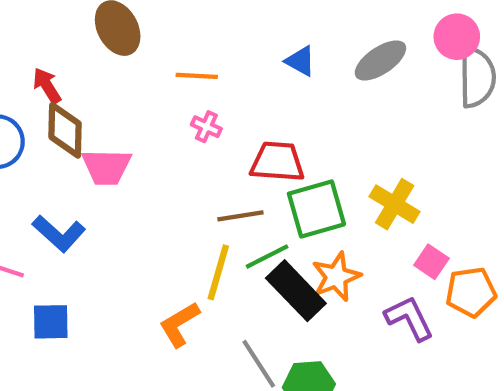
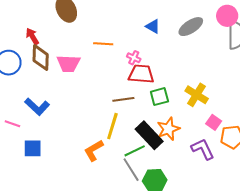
orange line: (197, 76) -> (103, 44), moved
pink cross: (206, 127) -> (134, 58), moved
pink trapezoid: (106, 167) -> (68, 64), moved
green square: (316, 209) -> (159, 97), size x0.7
green line: (267, 256) -> (135, 151), moved

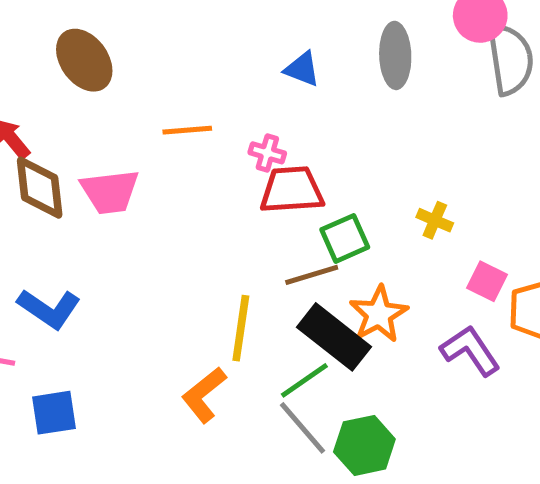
gray ellipse: (191, 27) -> (395, 55), turned -50
yellow cross: (197, 95) -> (435, 220), size x0.6
brown line: (123, 99) -> (312, 275), moved

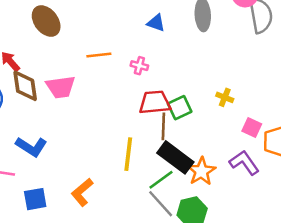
red trapezoid: (292, 190) -> (155, 102), moved
brown line: (312, 275) -> (163, 126), turned -70
orange star: (379, 314) -> (201, 171), moved
orange L-shape: (204, 395) -> (82, 192), moved

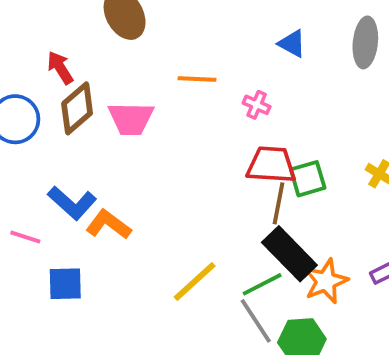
brown diamond: (25, 86) -> (77, 108), turned 48
yellow line: (128, 154) -> (195, 282), moved, turned 32
orange L-shape: (82, 192) -> (108, 225), moved, turned 68

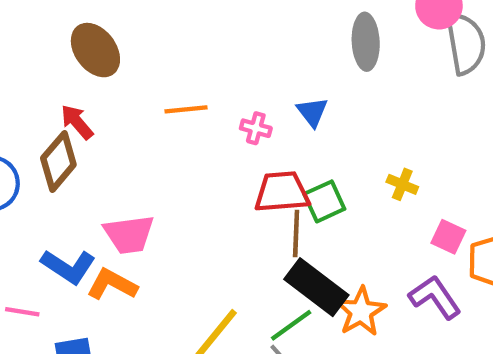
blue triangle: (292, 43) -> (312, 112), moved, turned 32
red arrow: (60, 68) -> (77, 122), moved
pink trapezoid: (131, 119) -> (129, 234), moved

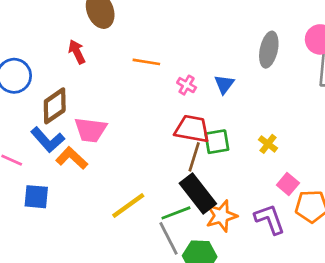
brown diamond: (58, 161) -> (55, 106), moved

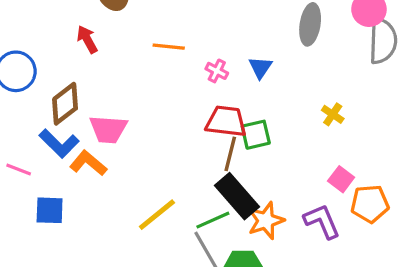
yellow cross: (268, 144) -> (333, 114), moved

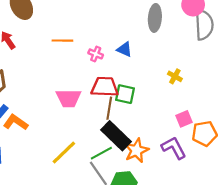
blue triangle: (260, 68) -> (124, 49), turned -35
pink trapezoid: (108, 129) -> (69, 98), moved
green square: (256, 135) -> (125, 94), turned 30
pink square: (341, 179) -> (184, 119), turned 35

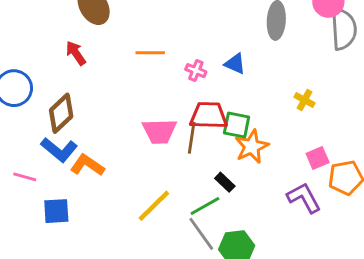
brown line: (109, 108) -> (192, 138), moved
black rectangle: (116, 136) -> (225, 182), size x0.5
orange star: (136, 150) -> (252, 147), moved

